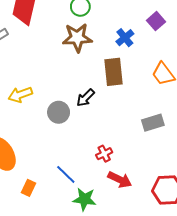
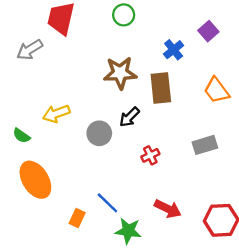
brown star: (77, 38) -> (120, 73), moved
red cross: (104, 154) -> (150, 155), moved
orange rectangle: (29, 188) -> (77, 218), moved

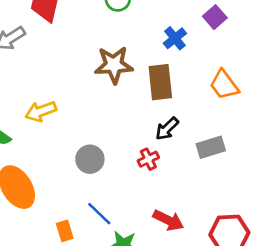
black arrow: (129, 117) -> (167, 129), moved
gray circle: (99, 133) -> (90, 159), moved
orange rectangle: (77, 218) -> (65, 231), turned -42

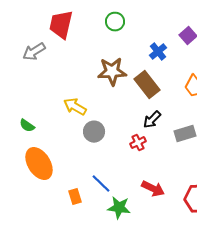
brown rectangle: (160, 82) -> (147, 85), turned -32
yellow arrow: (41, 111) -> (75, 107), moved, turned 50
gray circle: (90, 159) -> (94, 132), moved

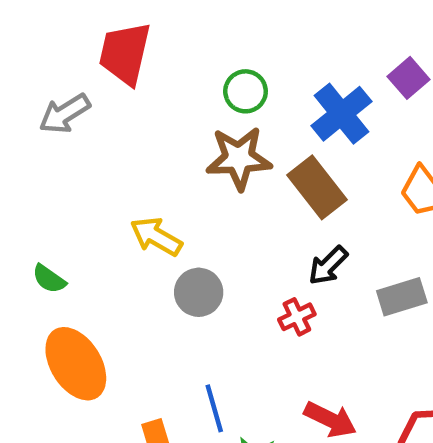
green circle: (115, 22) -> (246, 91), moved
blue cross: (158, 52) -> (342, 114), size x1.5
blue line: (101, 184) -> (214, 408), turned 30

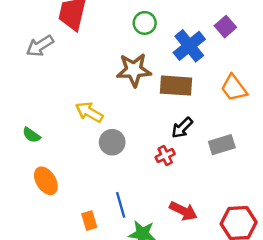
green circle: (246, 91) -> (145, 23), moved
brown rectangle: (317, 187) -> (176, 86), turned -48
orange ellipse: (76, 364) -> (46, 181), size x0.7

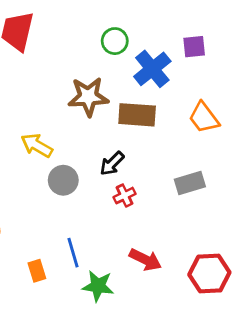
green circle: (145, 23) -> (115, 41), moved
purple square: (225, 27) -> (194, 47), turned 35
black arrow: (182, 128) -> (112, 164), moved

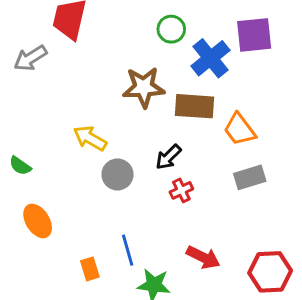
purple square: (194, 47) -> (254, 35), size x1.5
orange trapezoid: (204, 118) -> (240, 129), moved

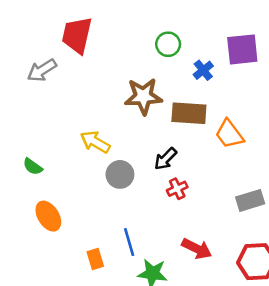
blue cross: (210, 58) -> (203, 70), size x0.6
gray rectangle: (250, 177) -> (250, 200), moved

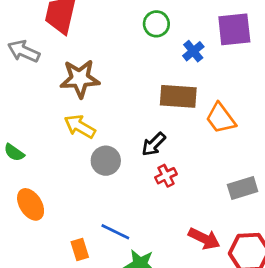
gray arrow: (42, 70) -> (24, 51), turned 56
brown star: (143, 96) -> (80, 79), moved
blue line: (129, 242) -> (115, 232), turned -48
red arrow: (197, 249) -> (204, 239), moved

